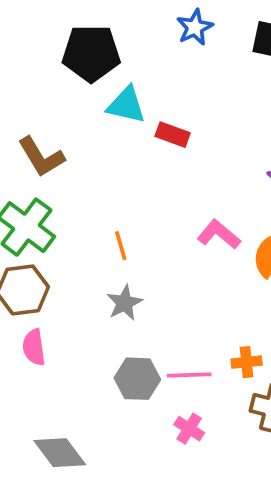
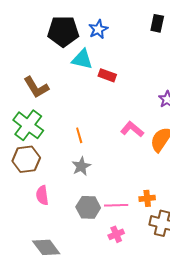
blue star: (195, 27) -> (98, 29), moved
pink semicircle: (34, 347) -> (42, 195), moved
pink cross: (189, 429) -> (116, 234), turned 35

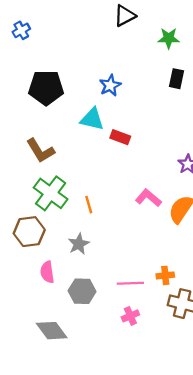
black pentagon: (63, 31) -> (46, 88), moved
green cross: (28, 125) -> (51, 193), moved
gray star: (81, 166) -> (79, 244), moved
gray hexagon: (88, 207) -> (82, 291), moved

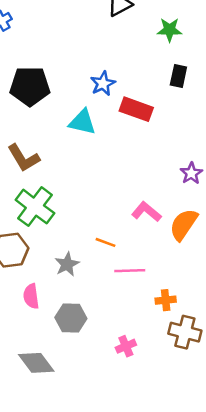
red rectangle: (120, 137) -> (136, 109), moved, size x1.4
orange line: (89, 205) -> (105, 242), moved, turned -54
pink line: (130, 283) -> (130, 271), moved

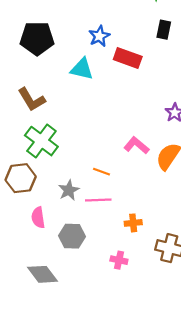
pink line: (130, 271) -> (98, 200), moved
orange cross: (166, 300) -> (133, 223), moved
pink cross: (126, 346) -> (119, 260), turned 35

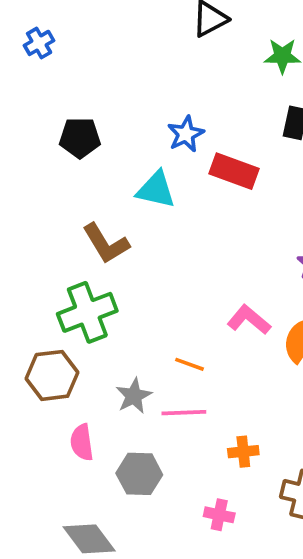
black pentagon: (37, 38) -> (80, 138), size x0.7
brown L-shape: (32, 100) -> (106, 244), moved
green cross: (41, 141) -> (87, 312), turned 32

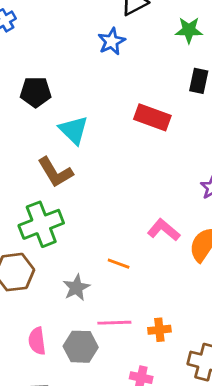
blue star: (186, 134) -> (112, 41), moved
cyan triangle: (156, 190) -> (74, 130), moved, turned 32
pink line: (184, 413) -> (114, 323), moved
pink semicircle: (82, 442) -> (37, 341), moved

